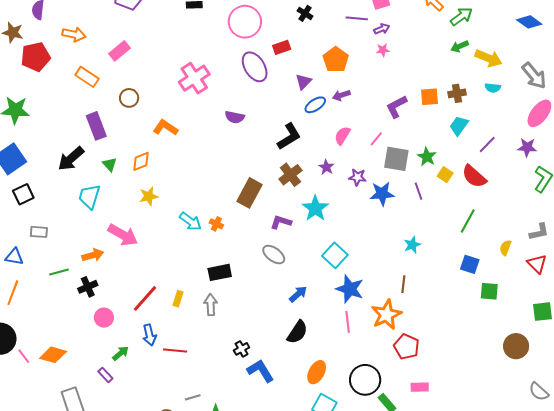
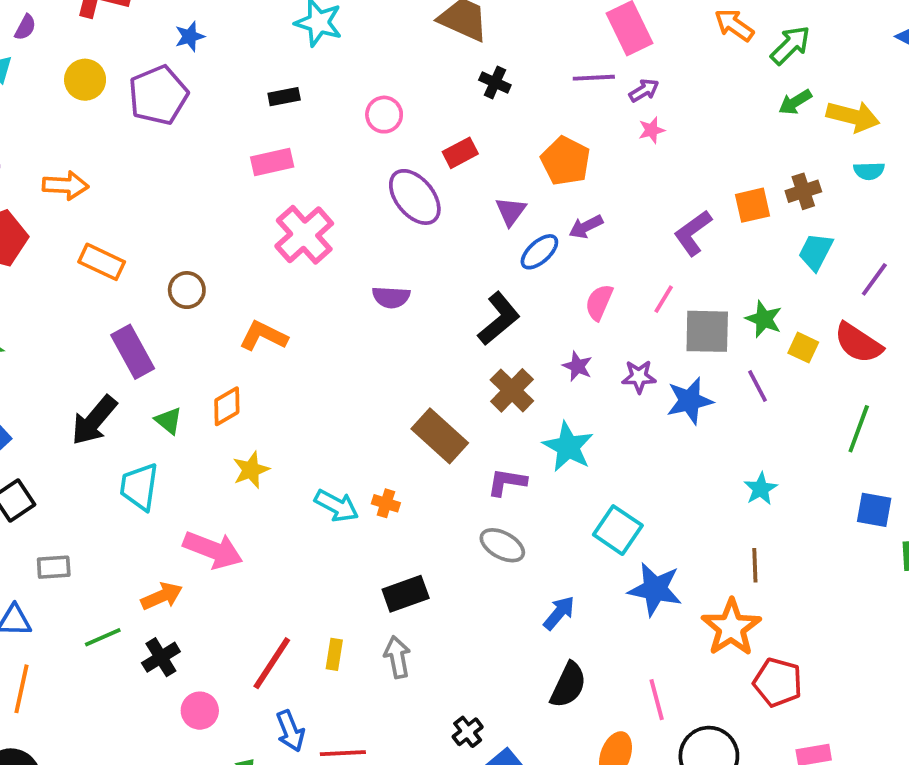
pink circle: (245, 22) -> (384, 115), size x0.6
pink rectangle: (120, 51) -> (272, 162), moved, turned 35
brown rectangle: (249, 193) -> (440, 436), turned -68
pink line: (348, 322) -> (657, 700), moved

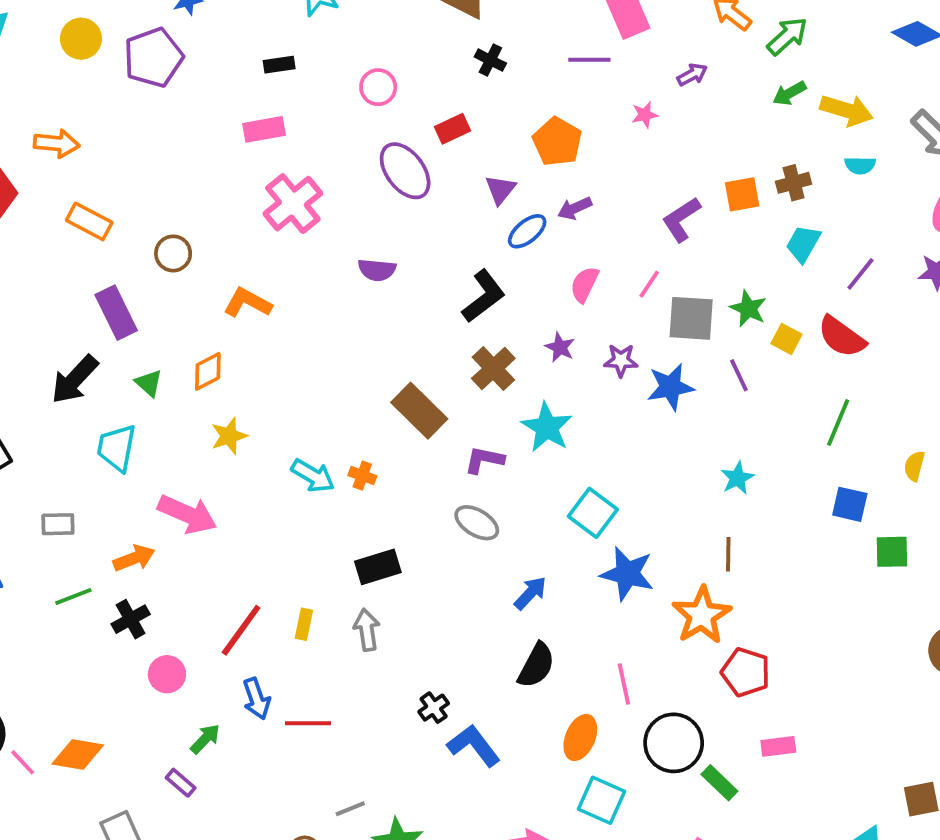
purple arrow: (644, 90) -> (692, 75), moved
gray rectangle: (54, 567) -> (58, 524), moved

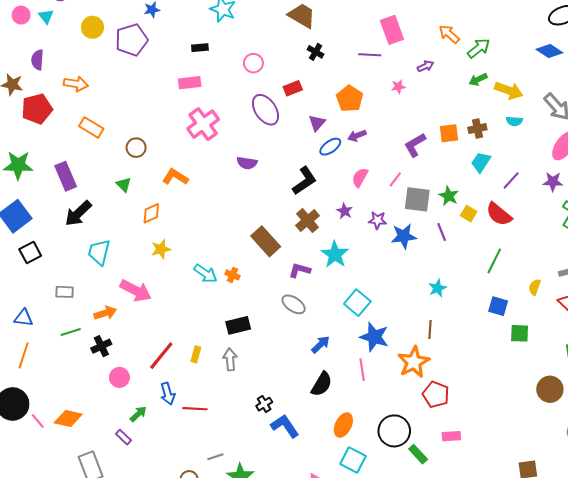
purple rectangle: (116, 313) -> (66, 176), moved
green triangle: (149, 383) -> (124, 185), moved
pink line: (624, 684) -> (362, 370), moved

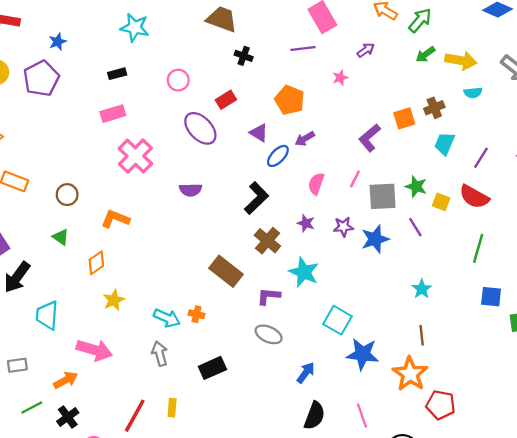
purple triangle: (317, 123) -> (259, 133), turned -30
gray arrow: (230, 359) -> (160, 354), moved
pink line: (362, 370) -> (362, 416), moved

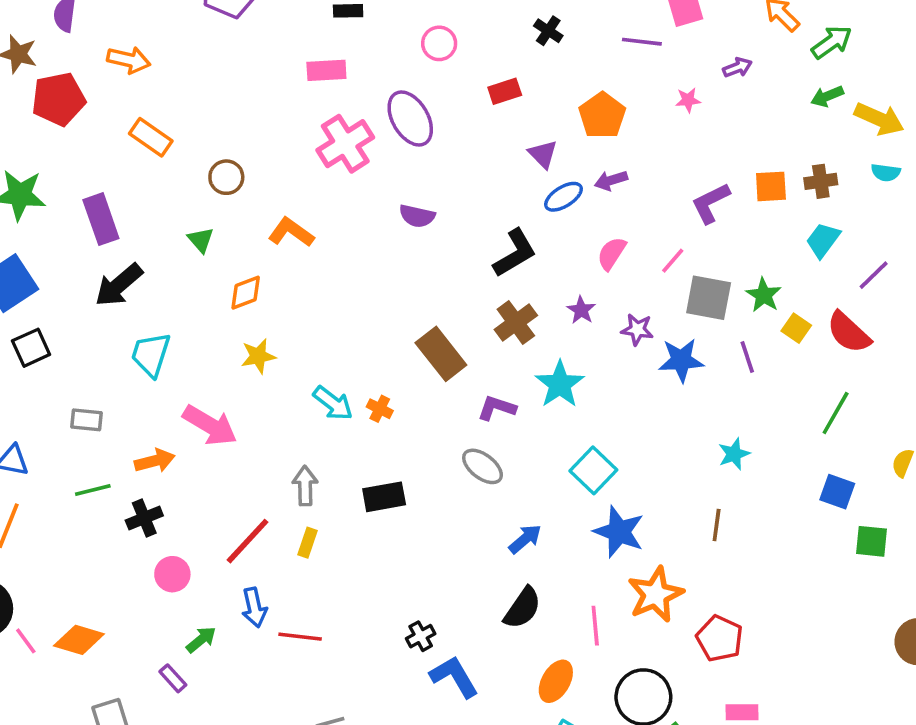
purple ellipse: (200, 128) -> (410, 118), moved
gray arrow: (160, 354) -> (305, 486), moved
orange star: (410, 374) -> (655, 594), moved

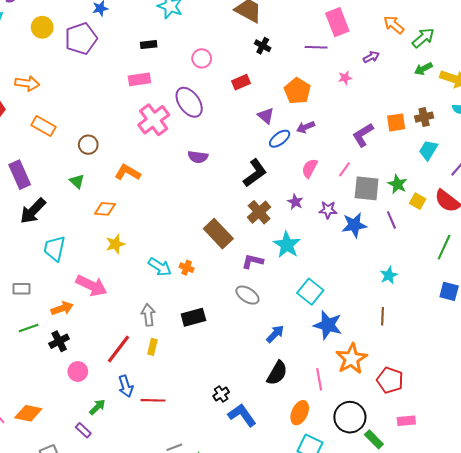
orange diamond: (246, 293) -> (105, 209), turned 30

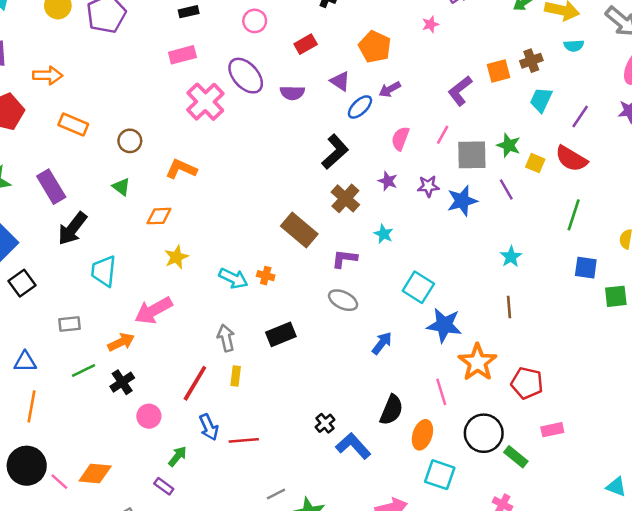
purple semicircle: (198, 157) -> (292, 93), moved
cyan star: (287, 245) -> (384, 234), size x0.6
pink arrow: (91, 286) -> (153, 310), turned 132
black semicircle: (277, 373) -> (391, 410), moved

